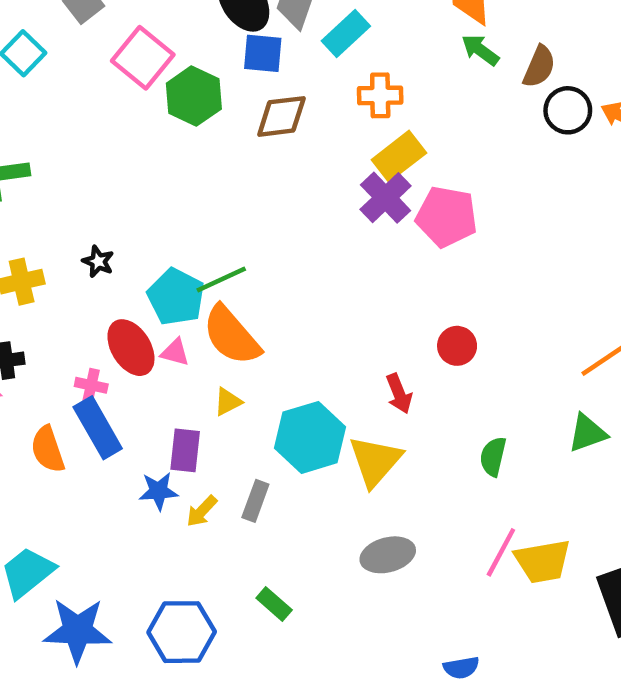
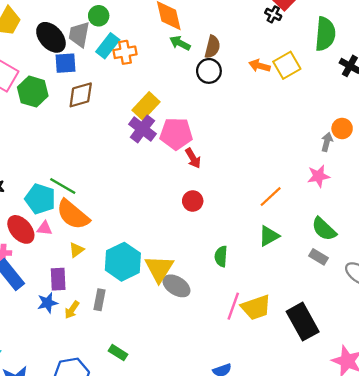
orange cross: (380, 95) -> (125, 52), moved
black circle: (568, 110) -> (209, 71), moved
green line: (221, 279) -> (63, 186), turned 64
red arrow: (399, 394) -> (193, 158), moved
gray ellipse: (388, 555) -> (176, 286), moved, turned 56

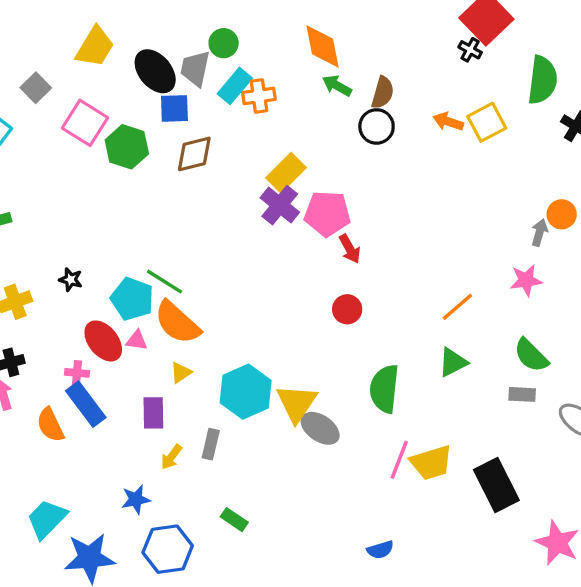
green semicircle: (221, 256) -> (384, 389), size x1.6
gray rectangle: (319, 257) -> (522, 394), turned -30
blue star: (47, 303) -> (136, 499), moved

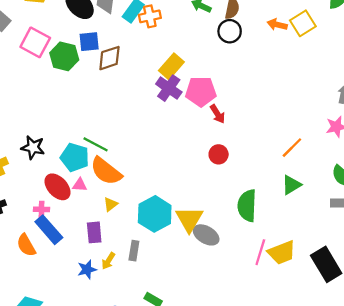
blue square: (174, 108) -> (89, 42), moved
black star: (71, 280) -> (33, 147), size x1.5
blue star: (136, 499) -> (87, 269), moved

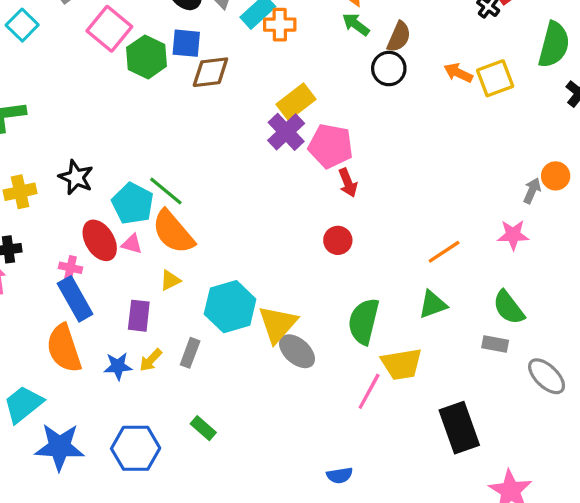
orange semicircle: (26, 245) -> (64, 348), moved, size x1.4
yellow trapezoid: (282, 253) -> (402, 364), moved

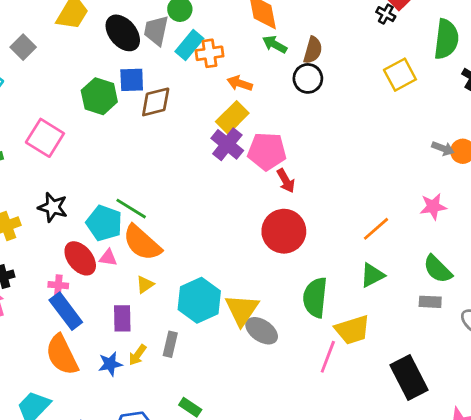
pink square: (109, 29) -> (45, 138), moved
orange arrow: (458, 73) -> (240, 83), moved
gray arrow: (532, 191) -> (443, 148), moved, turned 95
red circle: (338, 240) -> (284, 231), size x1.8

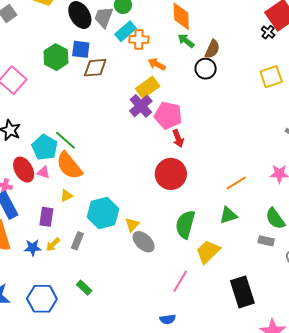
yellow triangle: (242, 310) -> (132, 225), size x0.6
yellow trapezoid: (352, 330) -> (208, 252), turned 144
pink line: (328, 357) -> (180, 281), moved

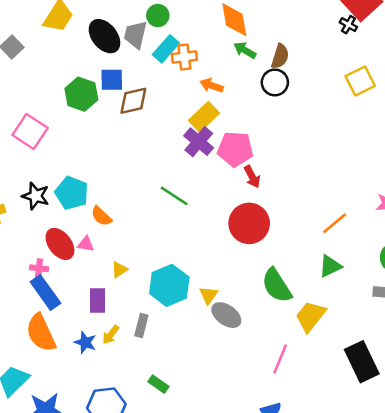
green line: (65, 140) -> (174, 196), moved
cyan pentagon: (45, 147) -> (72, 193), moved
orange semicircle: (69, 166) -> (101, 216), moved, size x0.6
green semicircle: (185, 224) -> (277, 285), turned -40
blue star: (33, 248) -> (85, 342), turned 30

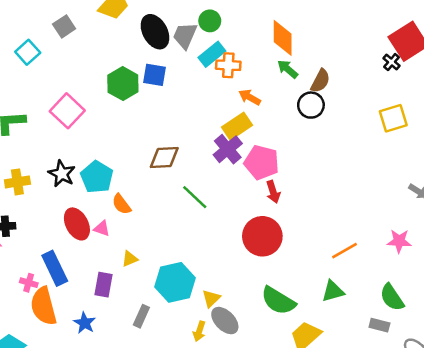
brown diamond: (133, 101) -> (164, 158), moved
pink cross: (39, 268) -> (29, 283), moved
green semicircle: (277, 285) -> (278, 301), turned -36
yellow arrow: (111, 335) -> (199, 331), moved, turned -30

